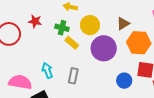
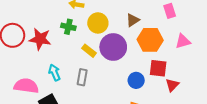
red star: (35, 21) -> (40, 39), moved, size x1.5
yellow rectangle: (72, 43) -> (89, 51), moved

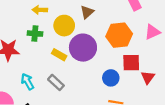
brown triangle: (133, 20) -> (87, 12), moved
gray rectangle: (82, 77) -> (56, 82), turned -49

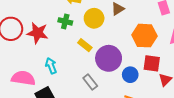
purple circle: (83, 48) -> (109, 58), moved
gray rectangle: (56, 82) -> (90, 82), moved

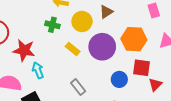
red star: (38, 33) -> (24, 50), moved
purple circle: (109, 58) -> (102, 47), moved

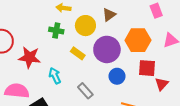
cyan arrow: (38, 70) -> (55, 76), moved
blue circle: (119, 79) -> (117, 76), moved

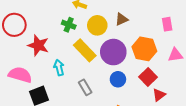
yellow rectangle: (78, 53) -> (85, 50), size x1.6
red square: (147, 68) -> (148, 77), turned 30

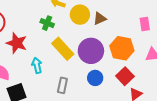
yellow circle: (97, 25) -> (80, 15), moved
gray rectangle: (85, 87) -> (62, 85), turned 42

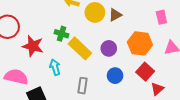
green cross: (47, 23) -> (61, 34), moved
purple circle: (91, 51) -> (109, 48), size x0.6

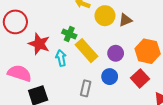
cyan arrow: (55, 67) -> (61, 58), moved
red square: (145, 72) -> (140, 78), moved
blue circle: (115, 76) -> (110, 77), moved

